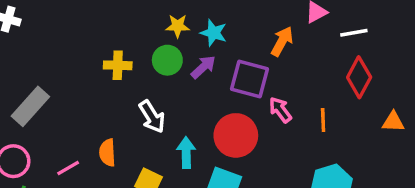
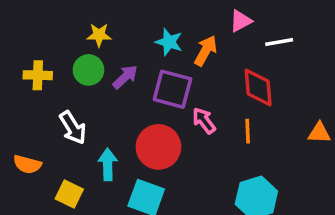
cyan star: (214, 33) -> (169, 42), moved
red diamond: (359, 77) -> (258, 87), moved, turned -33
orange semicircle: (107, 153) -> (27, 164), turned -72

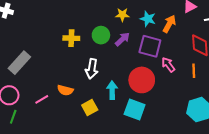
yellow star: (99, 35) -> (122, 15), moved
white arrow: (73, 128) -> (92, 69), turned 42
yellow square: (69, 194) -> (90, 108), turned 35

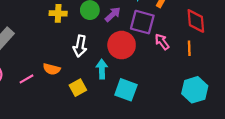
red circle: (142, 80) -> (122, 45), moved

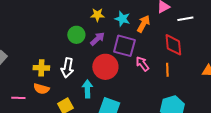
yellow cross: (58, 13) -> (41, 68), moved
pink line: (26, 79) -> (18, 98), turned 32

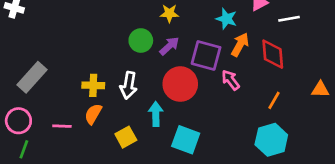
cyan star: (122, 19) -> (226, 19), moved
orange arrow: (143, 24) -> (240, 45), moved
orange line: (167, 70) -> (274, 100), moved, turned 32
orange semicircle: (41, 89) -> (93, 114), turned 105

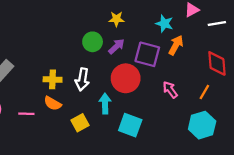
red diamond: (273, 54) -> (217, 63), moved
pink arrow: (231, 80) -> (170, 90), moved
orange semicircle: (93, 114) -> (53, 103), turned -90

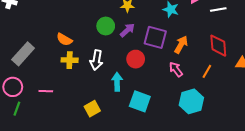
orange arrow: (176, 45) -> (181, 45), moved
red circle: (126, 78) -> (136, 59), size x0.7
orange semicircle: (53, 103) -> (64, 39), moved
yellow square: (80, 123) -> (92, 109), moved
cyan hexagon: (202, 125) -> (191, 101), moved

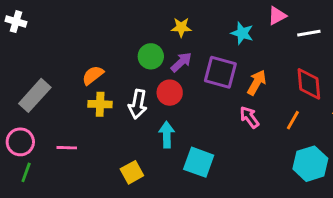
orange semicircle: (64, 39) -> (93, 75), turned 112
red circle: (136, 59) -> (170, 93), moved
cyan hexagon: (191, 101) -> (310, 164), moved

